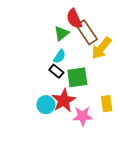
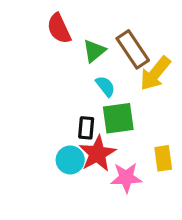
red semicircle: (74, 19) -> (59, 29), moved
cyan semicircle: (60, 56) -> (105, 86), moved, turned -72
black rectangle: (56, 71) -> (86, 128), moved, turned 56

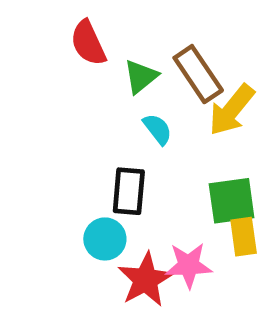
green square: (118, 118) -> (232, 201), moved
black rectangle: (86, 128) -> (129, 191), size x1.4
red star: (97, 154) -> (146, 280), moved

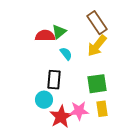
red semicircle: (88, 43) -> (45, 36), moved, turned 114
brown rectangle: (198, 74) -> (97, 23), moved
yellow rectangle: (244, 237) -> (102, 109), moved

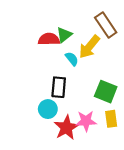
yellow arrow: (97, 46) -> (89, 47), moved
green square: (97, 84) -> (106, 92), turned 30

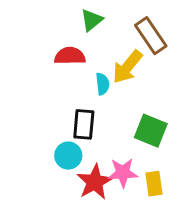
green triangle: (64, 35) -> (92, 20), moved
cyan semicircle: (72, 59) -> (103, 84), turned 32
yellow rectangle: (111, 119) -> (154, 184), moved

